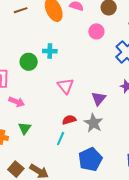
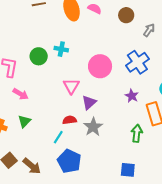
pink circle: (96, 31) -> (100, 66), moved, size x1.5
purple triangle: (99, 98) -> (89, 102), moved
blue pentagon: (90, 159) -> (69, 161), moved, turned -30

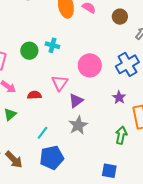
red semicircle: (70, 120) -> (34, 95), moved
blue pentagon: (69, 161) -> (52, 158), turned 30

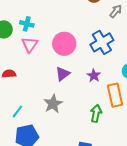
pink triangle: (60, 83) -> (30, 45), moved
purple triangle: (76, 101) -> (63, 74), moved

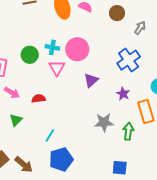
pink circle: (64, 44) -> (77, 49), moved
purple triangle: (63, 74) -> (91, 80), moved
gray star: (53, 104) -> (104, 122), moved, turned 30

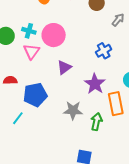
blue cross: (129, 60) -> (104, 51), size x0.7
purple star: (123, 94) -> (95, 84), size x1.5
blue pentagon: (61, 159) -> (35, 95), moved

